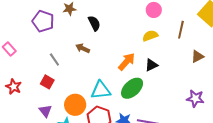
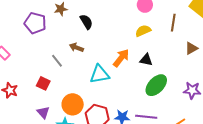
gray line: (54, 60) -> (57, 61), moved
black triangle: (151, 65) -> (146, 60), turned 40
green ellipse: (132, 88) -> (156, 85), moved
cyan triangle: (101, 90) -> (100, 74), moved

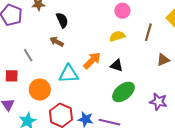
brown arrow: (76, 47) -> (57, 42), moved
red square: (43, 83) -> (12, 76), turned -32
orange circle: (73, 104) -> (40, 90), moved

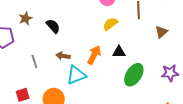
brown arrow: (57, 42) -> (63, 56), moved
gray line: (28, 55) -> (34, 62), moved, turned 32

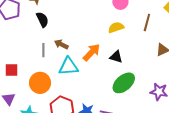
black semicircle: (53, 26) -> (42, 20), moved
gray line: (34, 62) -> (43, 50), moved

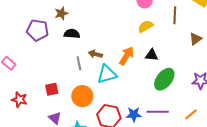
black semicircle: (42, 20) -> (72, 34), turned -49

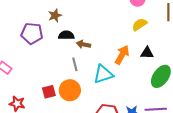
brown arrow: (95, 54) -> (84, 44), moved
orange circle: (82, 96) -> (70, 90), moved

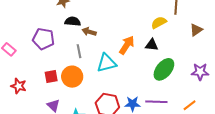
yellow semicircle: (140, 25) -> (159, 23), moved
purple pentagon: (32, 33) -> (43, 39), moved

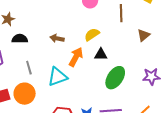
yellow semicircle: (159, 23) -> (92, 34), moved
brown arrow: (89, 32) -> (57, 38), moved

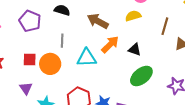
brown line: (121, 13) -> (165, 26), moved
yellow semicircle: (92, 34) -> (133, 16), moved
brown arrow: (57, 38) -> (98, 21), size x1.5

